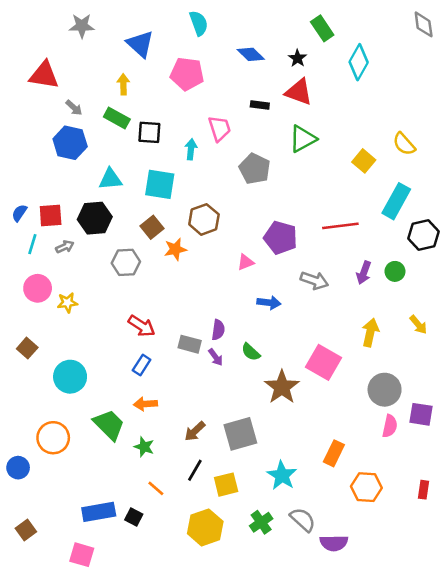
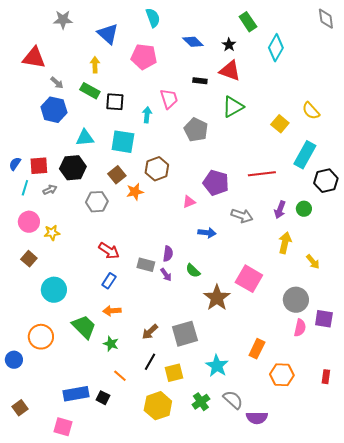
yellow arrow: (418, 325) -> (313, 262), moved
yellow arrow: (370, 332) -> (285, 243), moved
brown square: (27, 348) -> (29, 259), moved

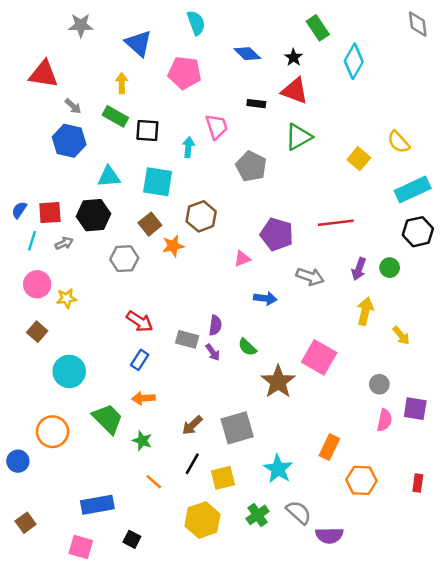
cyan rectangle: (305, 155) -> (413, 189), moved, turned 36
gray circle: (296, 300) -> (379, 384), size x0.6
black square: (103, 398) -> (132, 539), moved

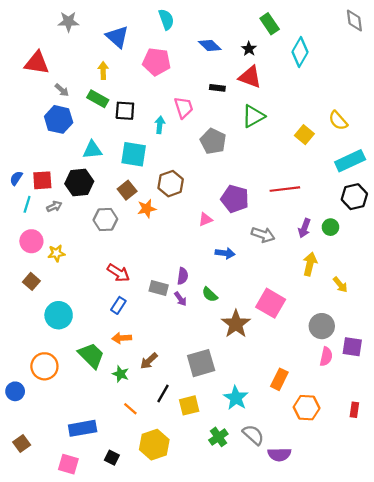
gray circle: (379, 384) -> (322, 326), size x1.5
brown arrow: (192, 425) -> (149, 361), moved
yellow hexagon: (202, 520) -> (154, 445), moved

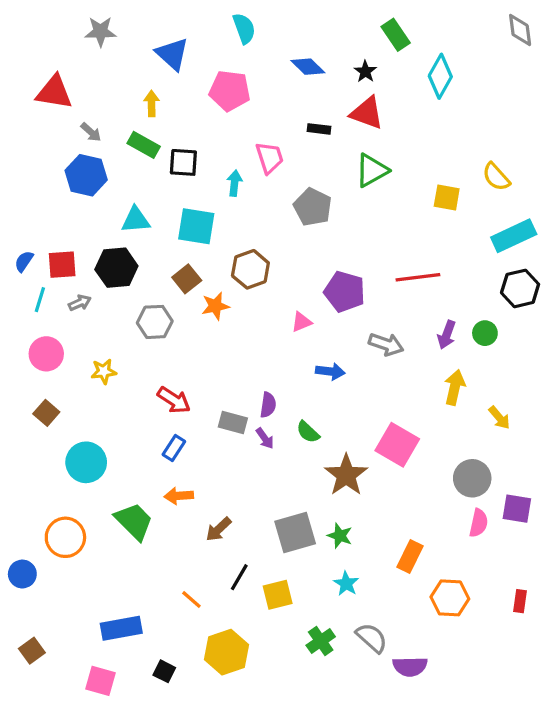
yellow square: (304, 135) -> (447, 198), turned -30
yellow star: (56, 253) -> (104, 371), moved
green star: (121, 374) -> (340, 536), moved
cyan star: (236, 398) -> (346, 584), size x0.7

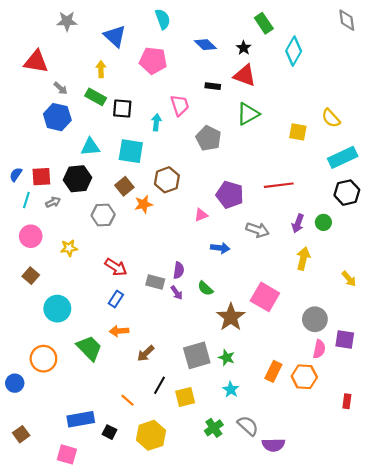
yellow arrow: (499, 418) -> (349, 279), moved
orange hexagon: (450, 598) -> (304, 377), moved
black square: (164, 671) -> (109, 432), moved

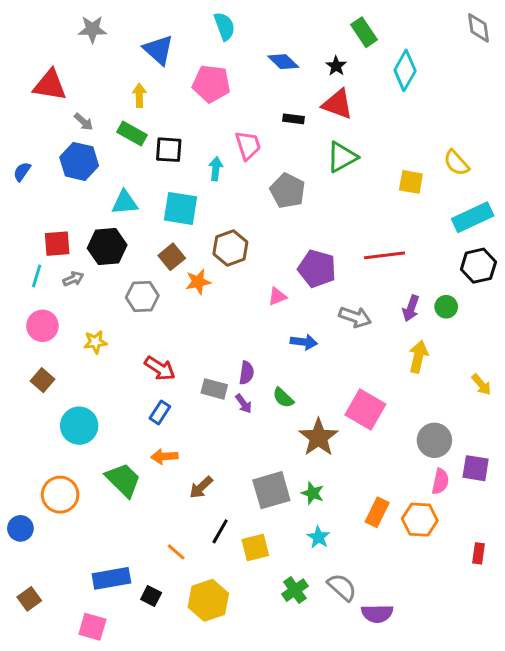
blue semicircle: (16, 174) -> (22, 172), moved

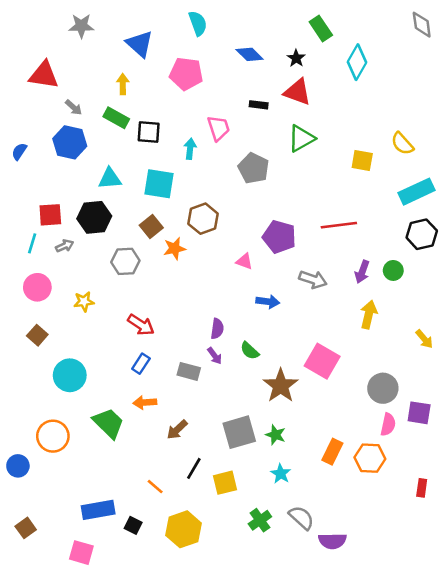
pink triangle: (277, 296) -> (244, 261), turned 42
gray rectangle: (214, 389) -> (189, 371), moved

